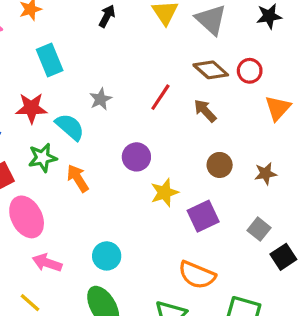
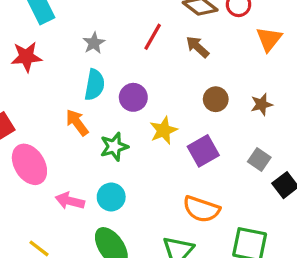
cyan semicircle: (70, 127) -> (95, 85), moved, turned 64
green star: (42, 158) -> (114, 147), moved
pink arrow: (47, 263) -> (70, 201), moved

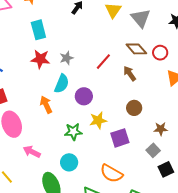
red star: (26, 57) -> (40, 59), moved
brown star: (262, 104) -> (161, 129), moved
green star: (114, 147) -> (73, 132), moved
cyan circle: (111, 197) -> (69, 162), moved

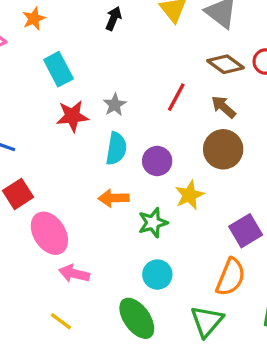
orange arrow: (46, 105) -> (114, 198), moved, turned -54
brown circle: (134, 108) -> (223, 149), moved, size x1.5
purple square: (120, 138) -> (246, 231), moved
pink arrow: (32, 152) -> (74, 274), moved
orange semicircle: (111, 173) -> (231, 277), turned -85

